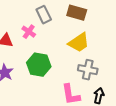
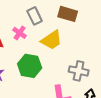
yellow trapezoid: (79, 43) -> (52, 40), moved

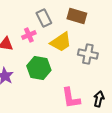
pink cross: (20, 33) -> (29, 35), turned 32
gray cross: (79, 71) -> (88, 54), moved

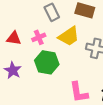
pink cross: (29, 35) -> (39, 37), moved

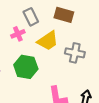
pink cross: (39, 37) -> (18, 34), moved

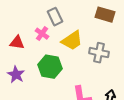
brown rectangle: (64, 15) -> (105, 15), moved
pink cross: (18, 34) -> (42, 34), turned -32

